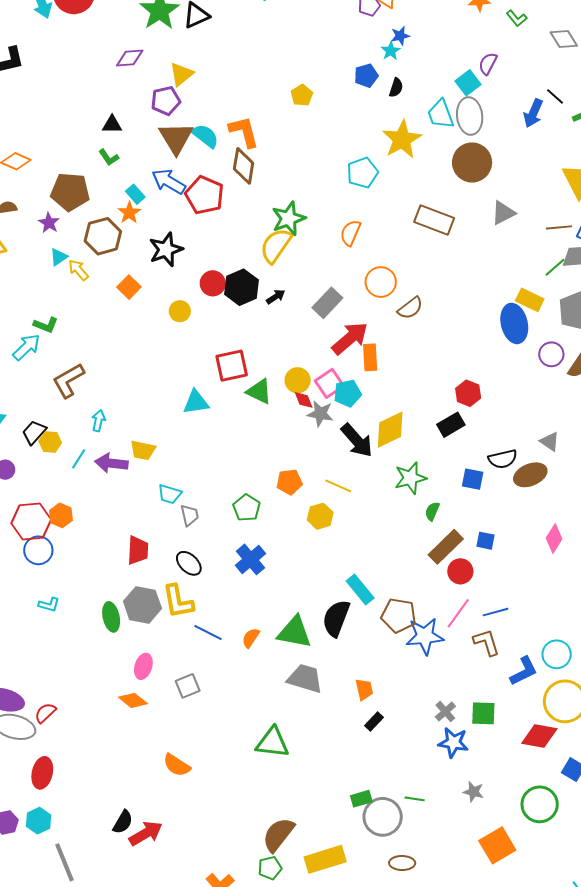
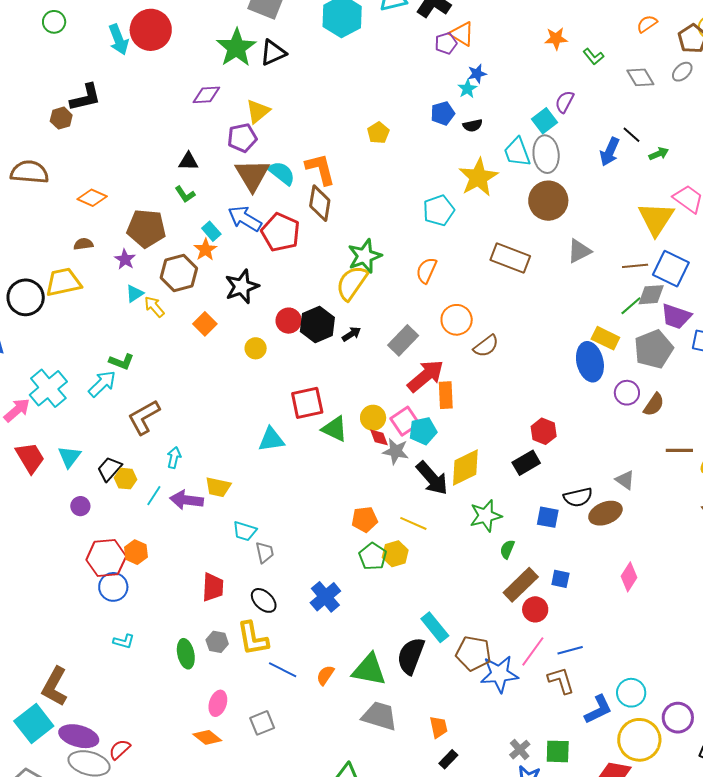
black semicircle: (396, 88) -> (473, 125), turned 60
green pentagon: (247, 508) -> (373, 556), moved
gray hexagon: (142, 605) -> (217, 642), size x0.6

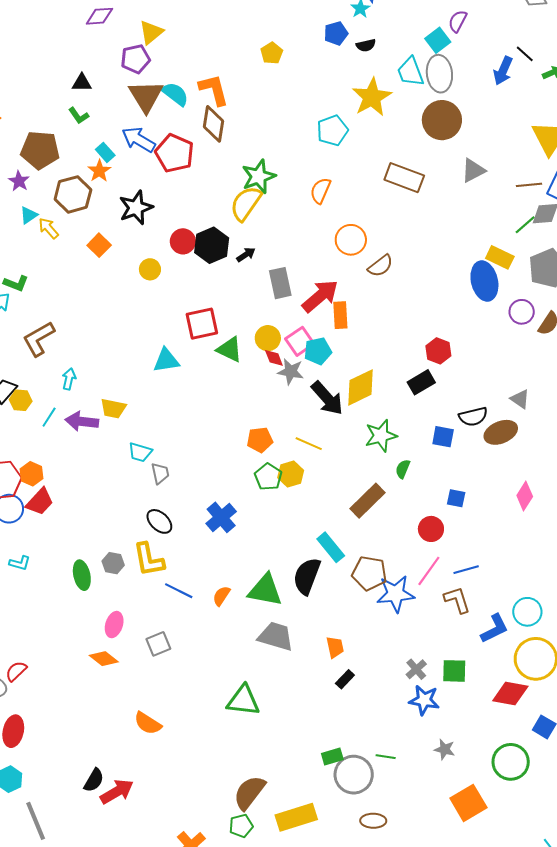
gray rectangle: (403, 340) -> (280, 283), moved, turned -56
brown rectangle: (521, 585) -> (367, 501), moved
red trapezoid: (213, 587) -> (40, 502), moved, turned 40

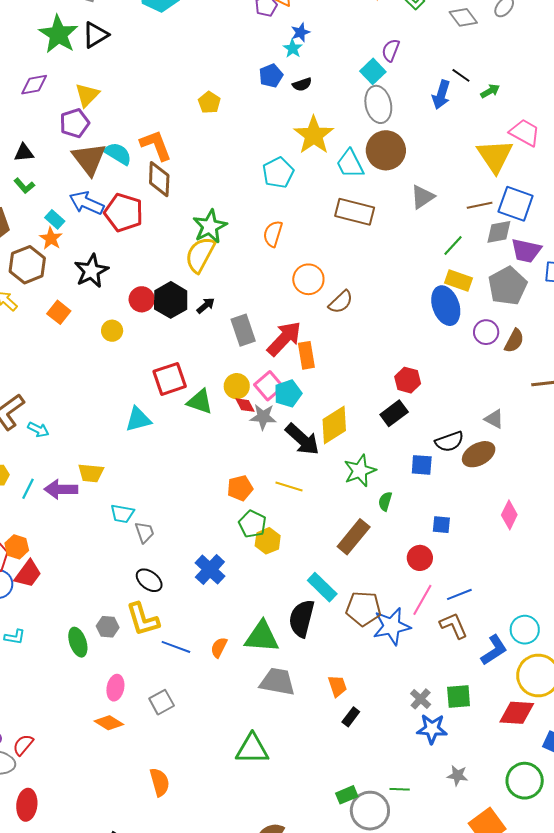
cyan trapezoid: (410, 72) -> (350, 164), moved
green line: (525, 225) -> (453, 246), moved
cyan arrow: (69, 379) -> (38, 430), moved, turned 110
yellow hexagon: (291, 474) -> (268, 541), moved
orange semicircle: (148, 723) -> (160, 782), turned -132

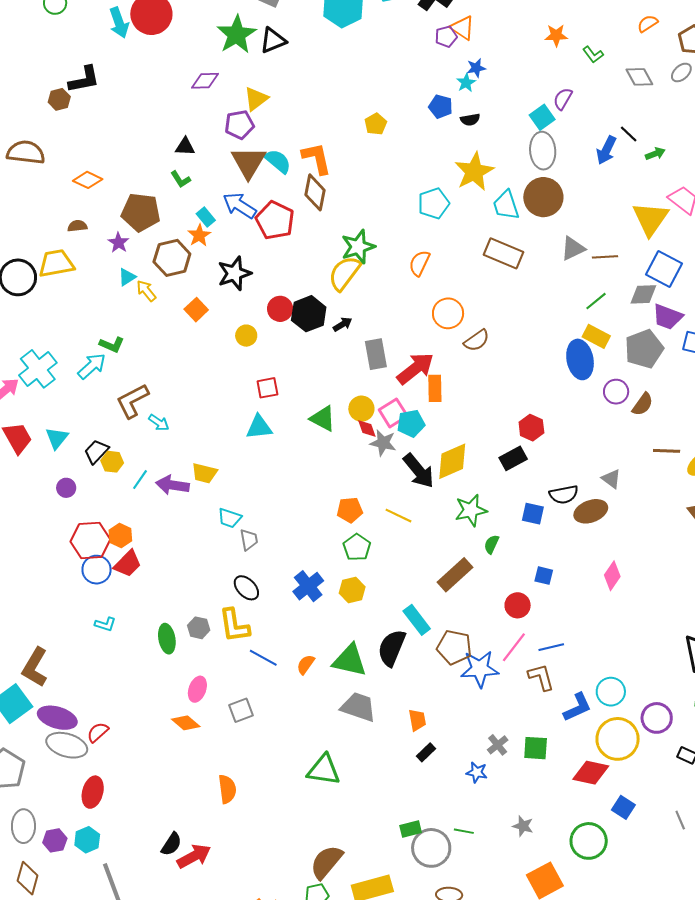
blue pentagon: (271, 76) -> (441, 107), turned 30
brown line: (480, 205) -> (605, 257), moved
red square: (170, 379) -> (267, 388), moved, size x0.7
yellow hexagon: (268, 541) -> (352, 590), moved
blue star: (432, 729) -> (477, 772), moved, size x0.7

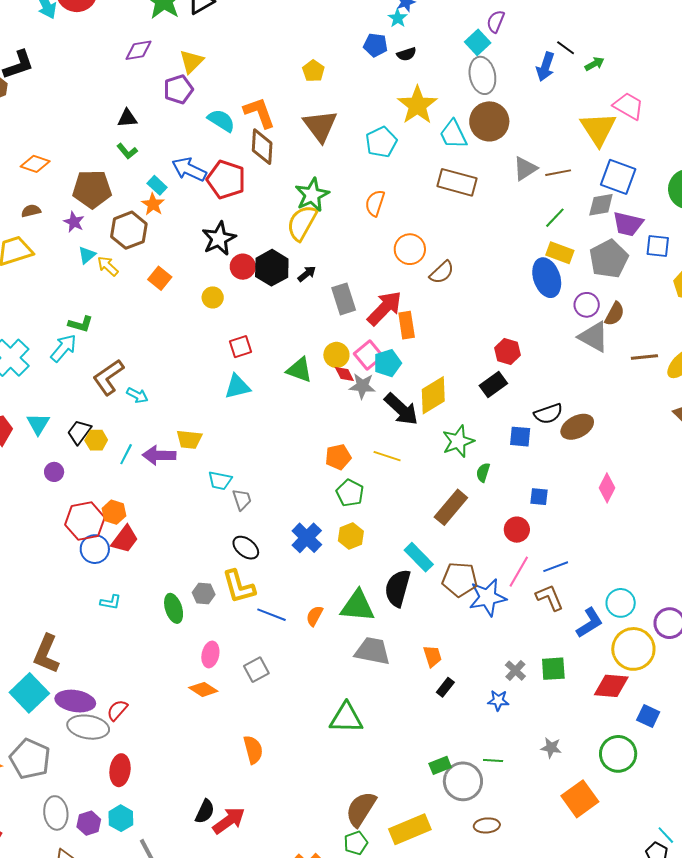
brown triangle: (248, 162) -> (320, 126), moved
black star: (234, 273) -> (219, 239), moved
gray triangle: (611, 479) -> (594, 337), moved, size x1.6

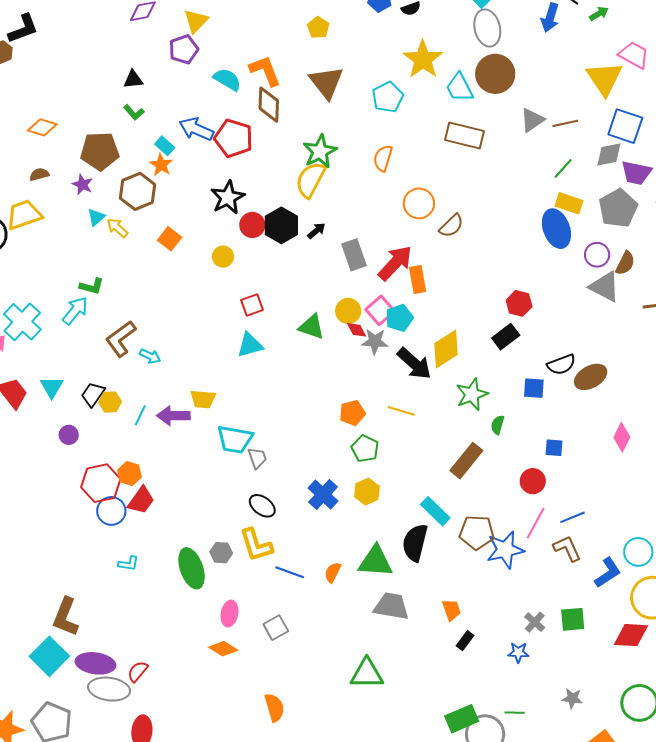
cyan trapezoid: (220, 481) -> (235, 439), size x1.5
green ellipse: (174, 608) -> (192, 568), size x1.4
green rectangle: (440, 765) -> (462, 719), size x1.5

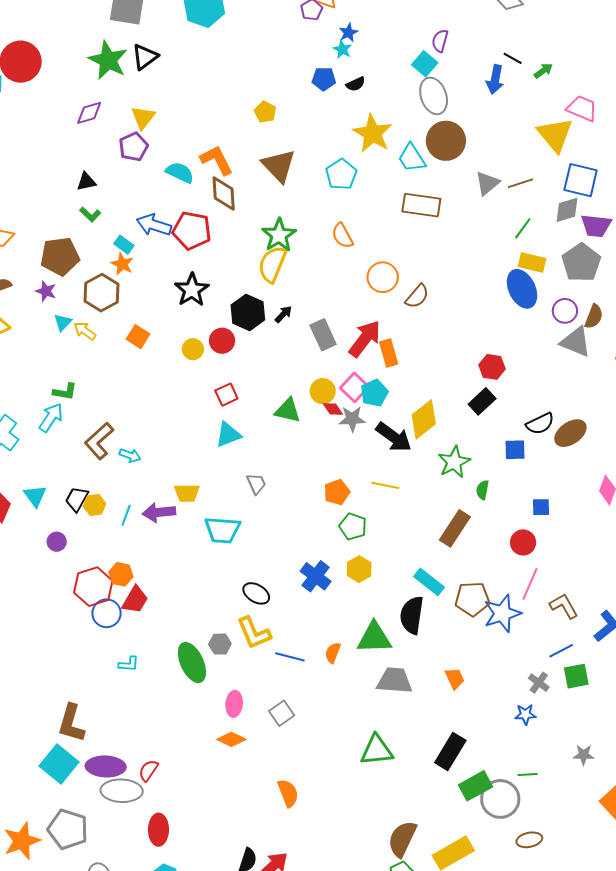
orange semicircle: (383, 158) -> (342, 236), turned -40
red circle: (252, 225) -> (222, 341), moved
gray trapezoid: (257, 458) -> (256, 484), moved
blue line: (573, 517) -> (561, 651), moved
black rectangle: (465, 641) -> (450, 752), moved, size x1.8

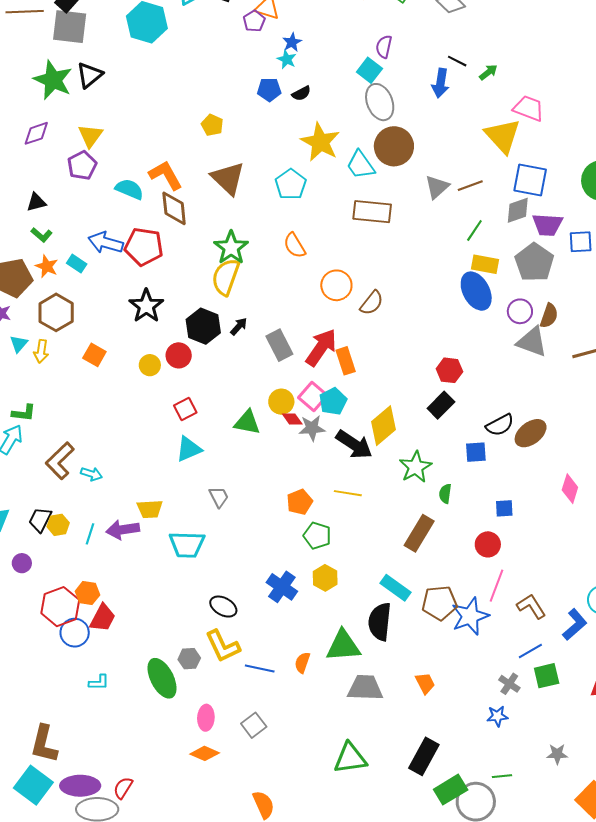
orange star: (122, 264) -> (47, 266), moved
yellow arrow: (85, 331) -> (41, 351), turned -115

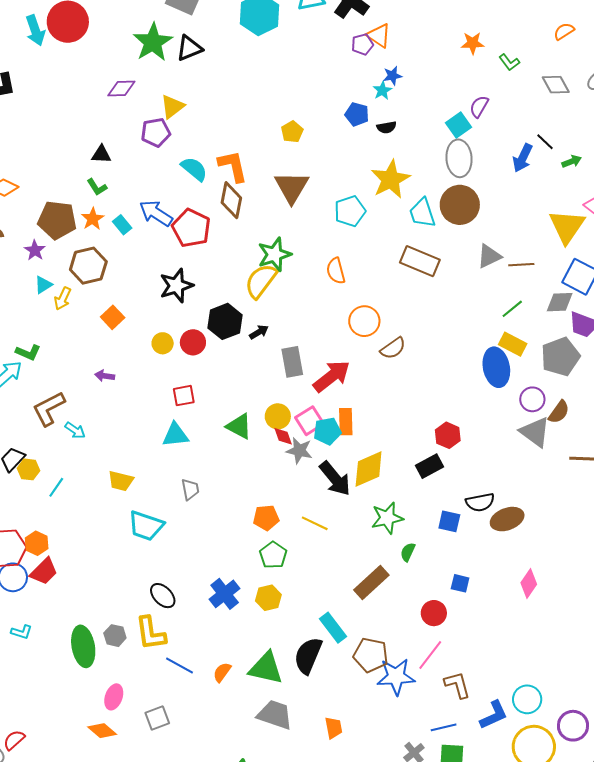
orange rectangle: (346, 361) -> (346, 422), moved
purple arrow: (123, 530) -> (105, 376), moved, size x0.6

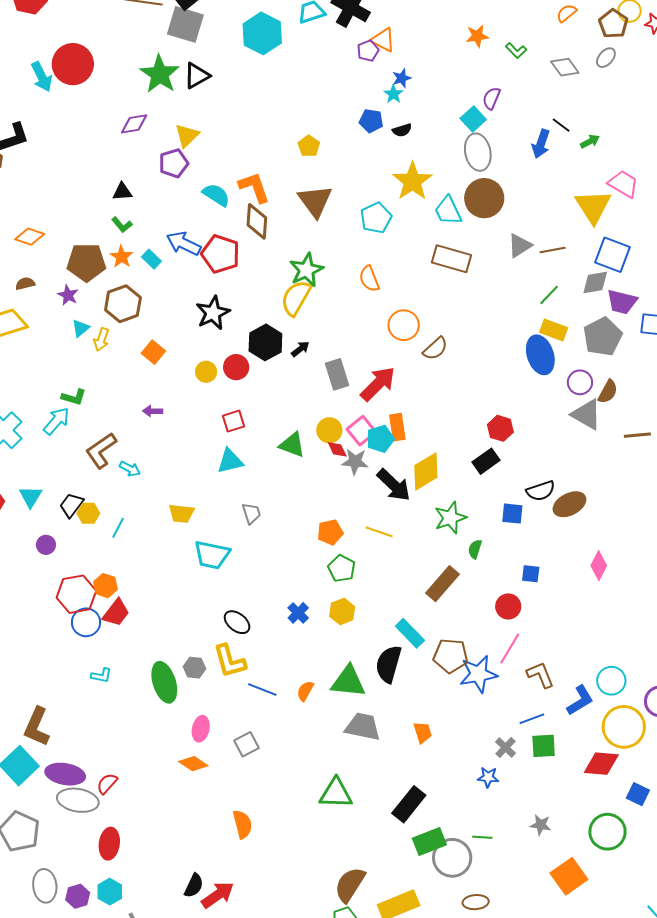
blue cross: (225, 594) -> (298, 613), size x0.7

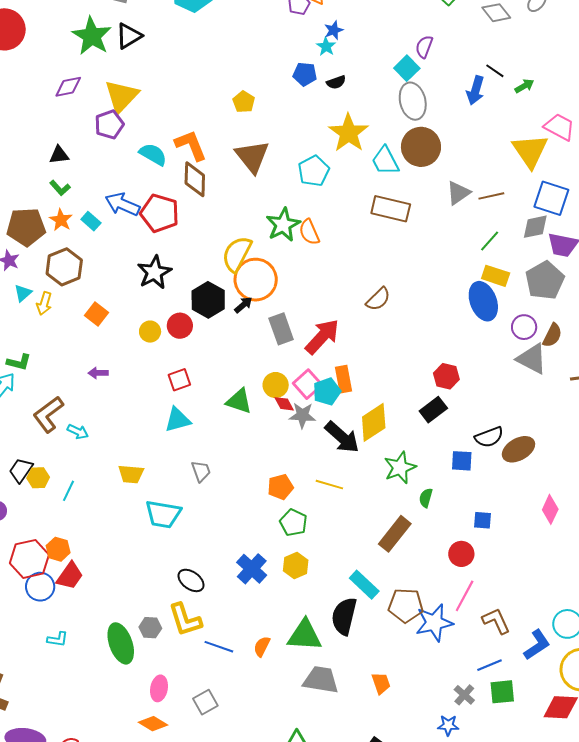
yellow triangle: (187, 136) -> (121, 96), size x1.4
green star: (306, 270) -> (283, 225), moved
orange circle: (404, 325) -> (256, 280), moved, size x1.4
blue cross: (298, 613) -> (252, 569), size x1.4

